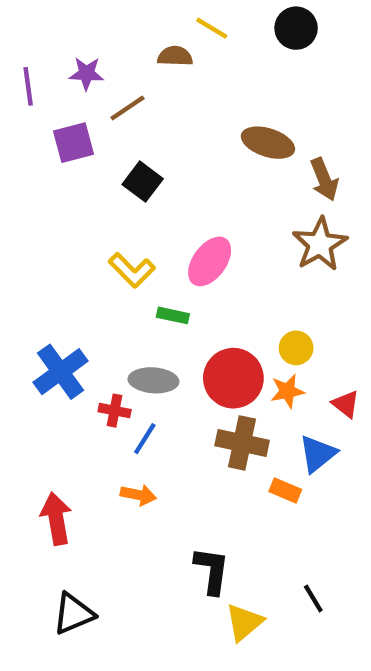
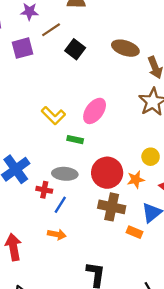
black square: (143, 182) -> (75, 49), moved
yellow circle: (296, 348) -> (151, 157), moved

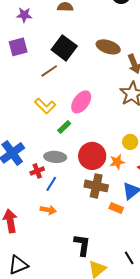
brown line: (51, 30) -> (49, 71), moved
black square: (75, 49) -> (64, 48), size x1.4
green rectangle: (75, 140) -> (64, 127), turned -56
red cross: (44, 190) -> (37, 171), turned -32

